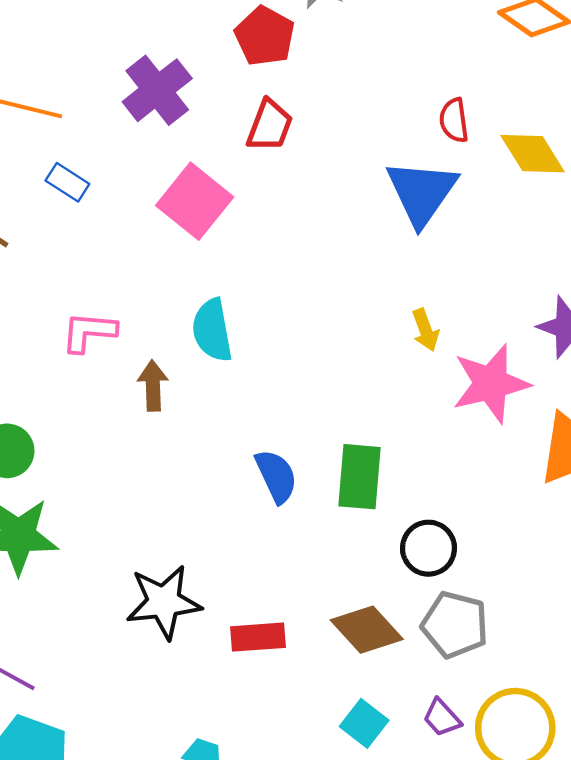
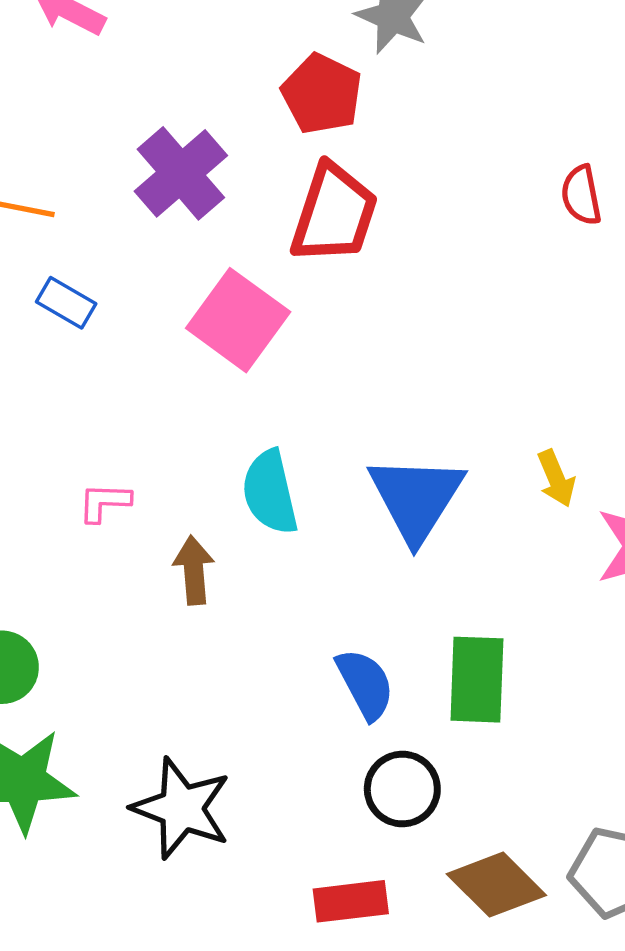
red trapezoid: (270, 126) -> (334, 214), size x1.4
blue triangle: (422, 192) -> (416, 498), moved
pink L-shape: (89, 332) -> (104, 502), size x0.7
black circle: (428, 548) -> (402, 789), moved
black star: (164, 602) -> (182, 808), moved, turned 30

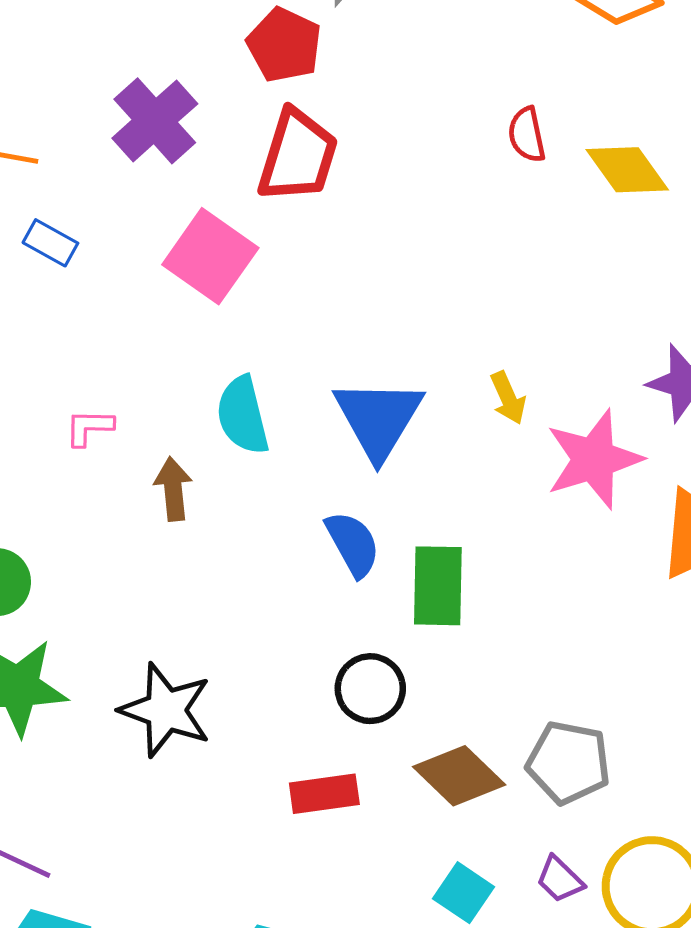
blue semicircle: (365, 684) -> (353, 544), moved

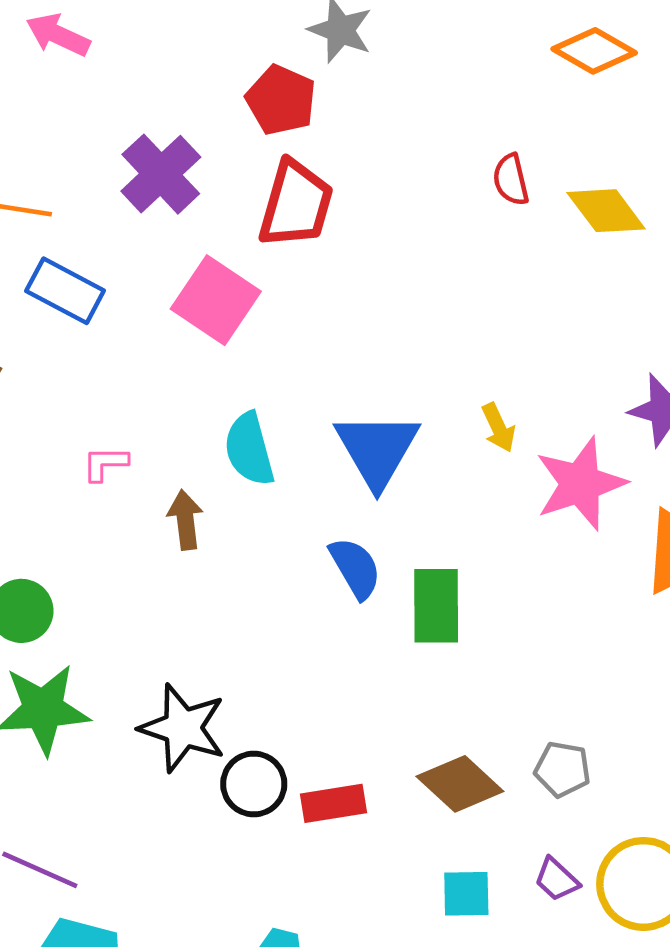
blue rectangle: (50, 243) -> (65, 291), size x1.5
black circle: (370, 689) -> (254, 784), moved
gray pentagon: (568, 763) -> (562, 769), size x0.7
cyan square: (464, 893) -> (466, 894), turned -34

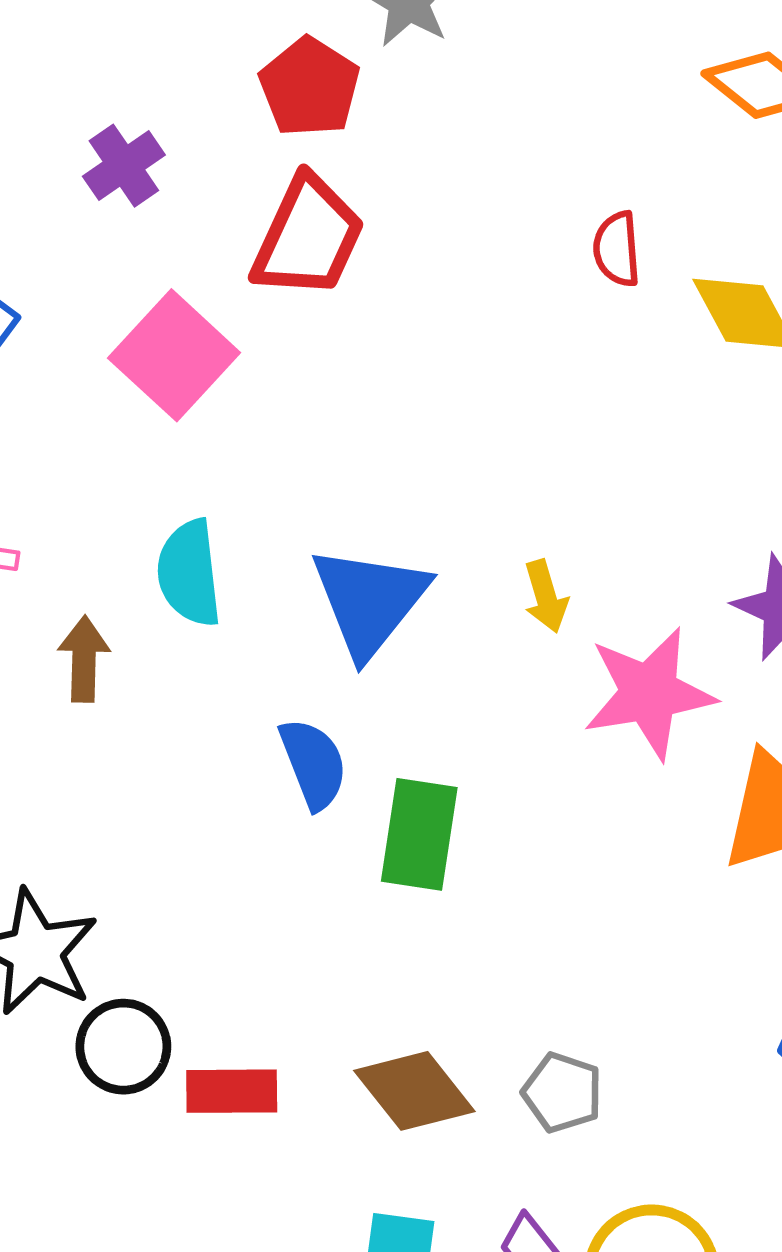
purple cross: (161, 174) -> (124, 166), size x0.7

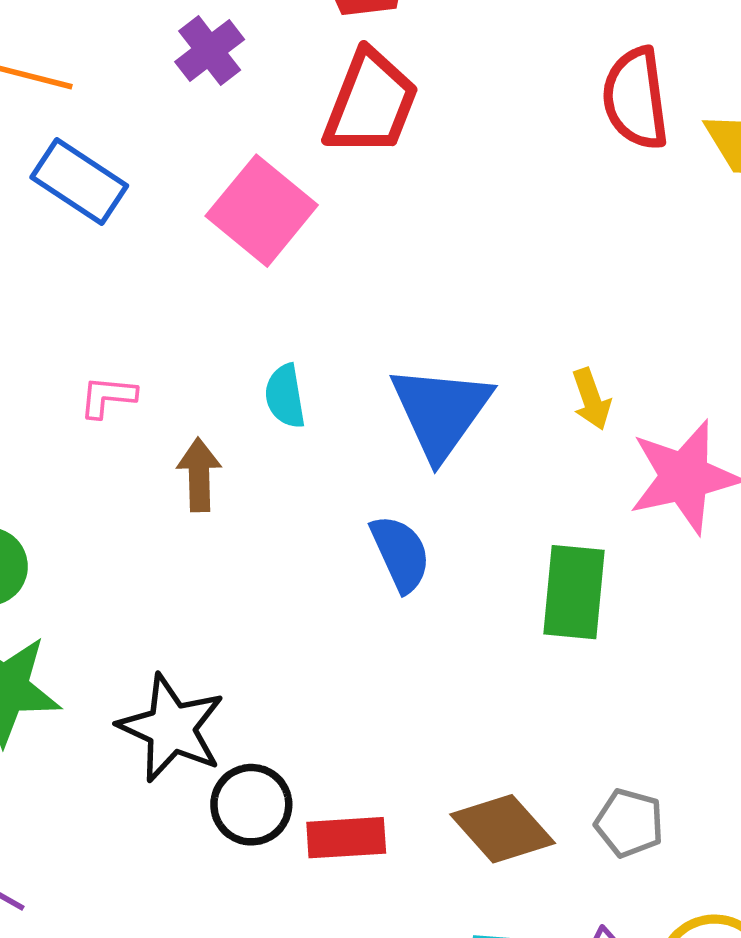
red semicircle: (617, 249) -> (636, 98), size x1.6
cyan semicircle: (189, 573) -> (285, 396), size x0.7
green rectangle: (419, 834) -> (574, 592), moved

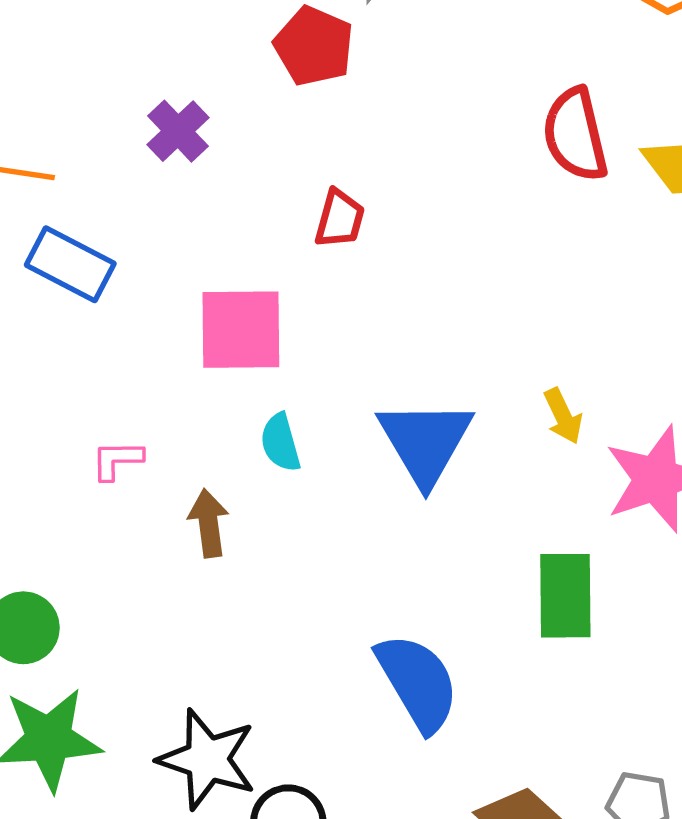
red trapezoid: (371, 103) -> (340, 219), moved, size x0.6
pink square: (262, 211) -> (241, 330), moved, turned -34
blue semicircle: (400, 553) -> (418, 682), moved, size x1.4

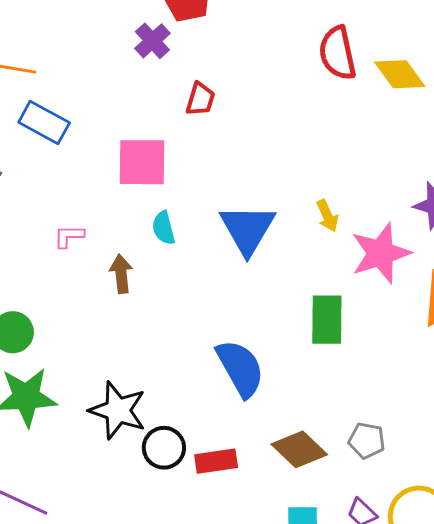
purple cross: (178, 131) -> (152, 41), moved

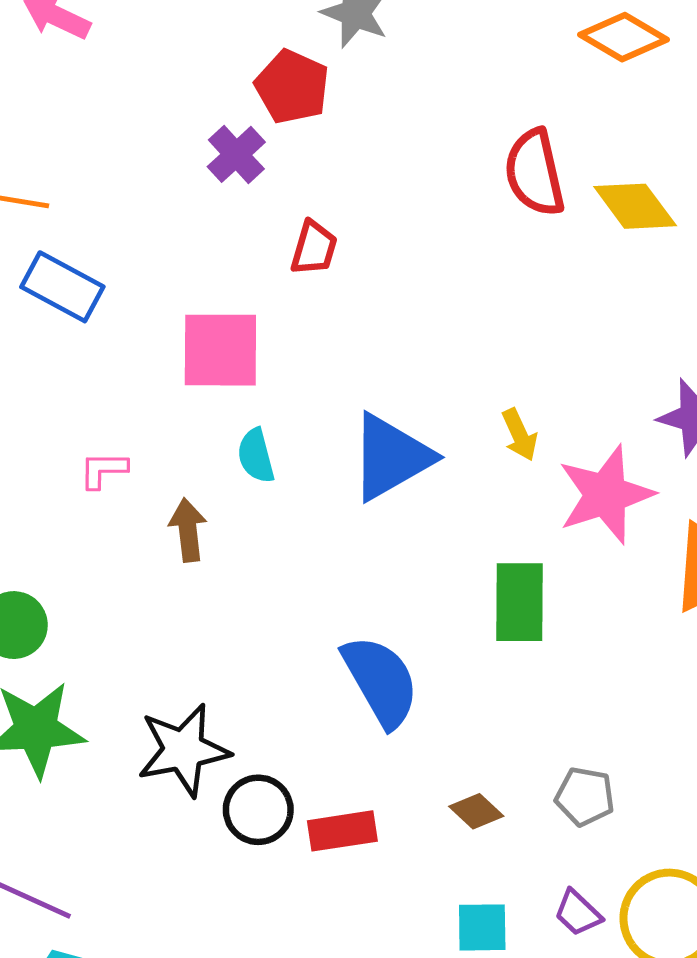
blue triangle: (247, 229) -> (391, 457), turned 30
black star: (118, 410) -> (183, 750), turned -30
brown diamond: (299, 449) -> (476, 811), size x0.6

